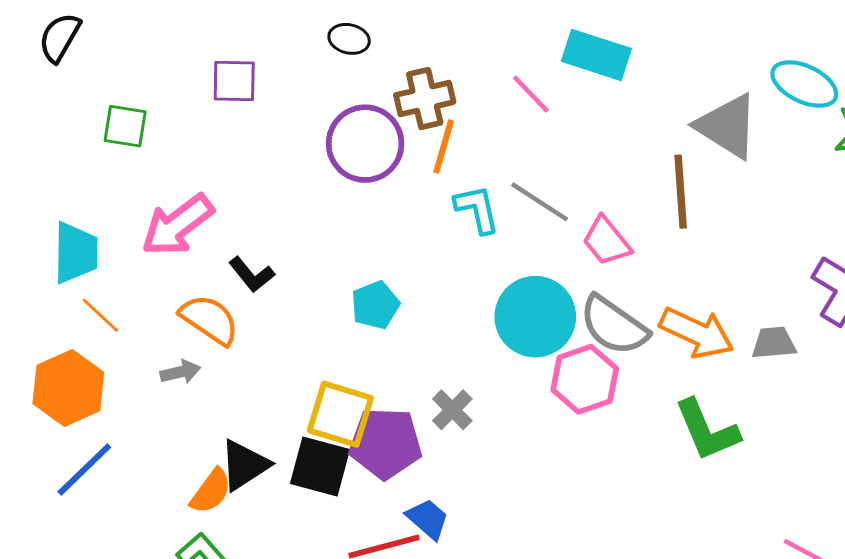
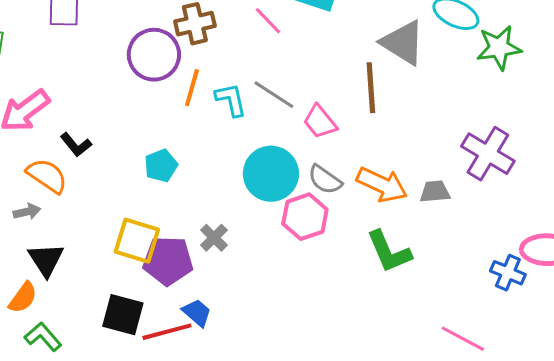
orange line: (444, 147) -> (192, 88), moved
gray semicircle: (614, 325) -> (325, 180), size x0.7
black triangle: (244, 465) -> (46, 260), moved, turned -30
black square: (320, 467) -> (123, 315), moved
orange semicircle: (211, 491) -> (23, 298), moved

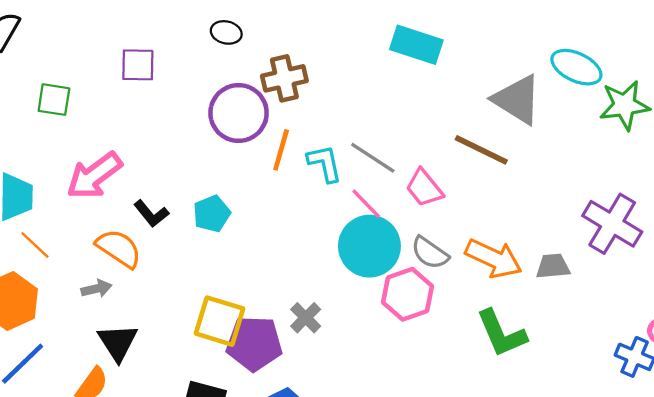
pink line: (268, 21) -> (366, 204), moved
brown line: (371, 88) -> (481, 150), turned -60
cyan pentagon: (161, 166) -> (212, 214), moved

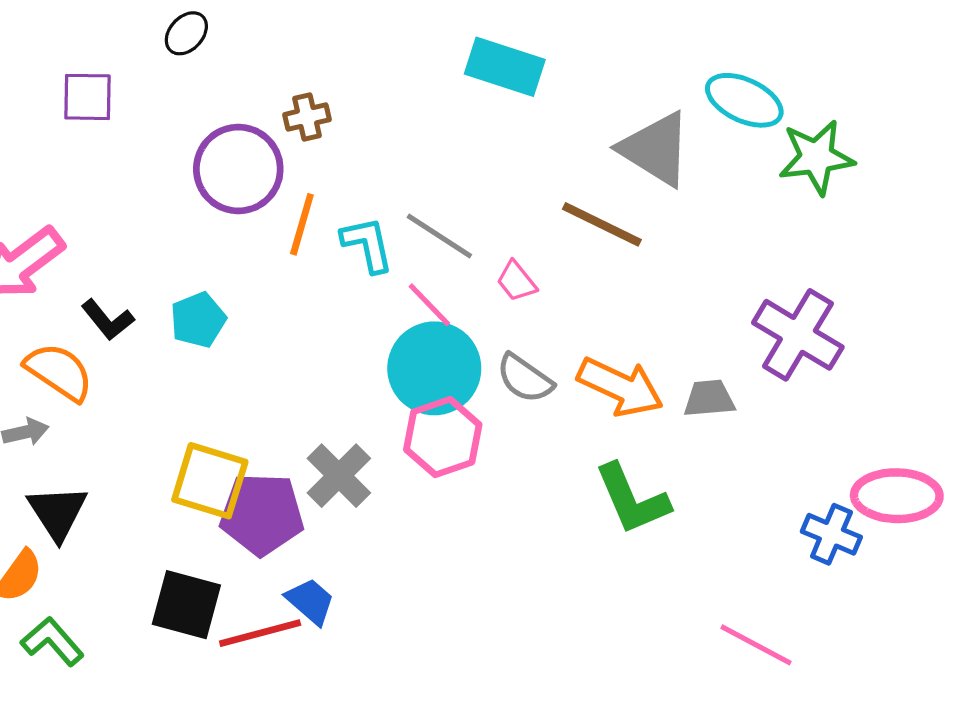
black ellipse: (226, 32) -> (186, 33), moved, turned -60
brown cross: (284, 78) -> (307, 117), size x0.7
pink trapezoid: (424, 188) -> (516, 281), size x0.7
pink hexagon: (407, 294) -> (443, 437), moved
gray cross: (306, 318) -> (339, 476), size x1.4

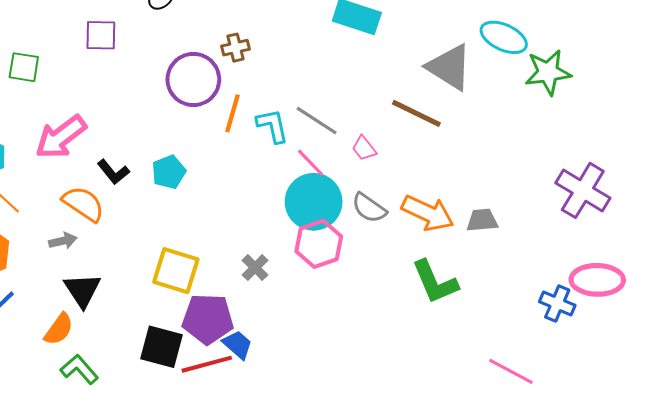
purple cross: (798, 335) -> (583, 190), moved
gray cross: (339, 476) -> (255, 268), size x0.7
purple pentagon: (262, 514) -> (208, 319), moved

